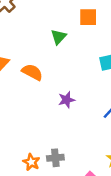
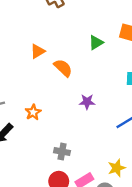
orange star: (31, 162) -> (33, 112), moved

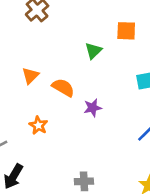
purple star: (87, 102) -> (93, 108), moved
orange star: (33, 112) -> (38, 125), moved

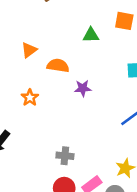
green triangle: (93, 51) -> (91, 35), turned 35
orange semicircle: (63, 88) -> (58, 66), turned -30

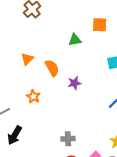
orange semicircle: (58, 66) -> (52, 68), turned 60

